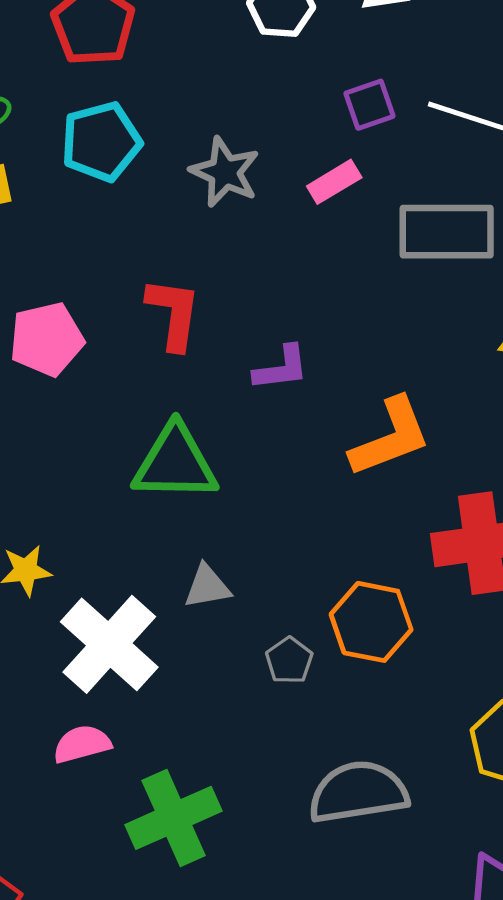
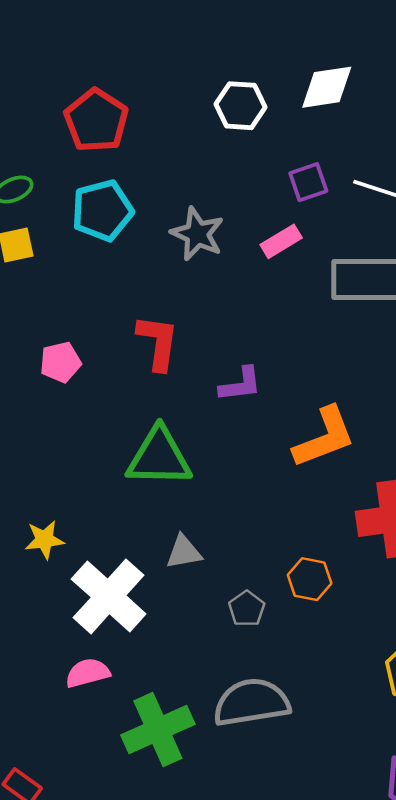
pink pentagon: (47, 339) -> (60, 362), size x0.7
orange hexagon: (371, 622) -> (310, 579), size x0.7
gray semicircle: (358, 792) -> (252, 702), moved

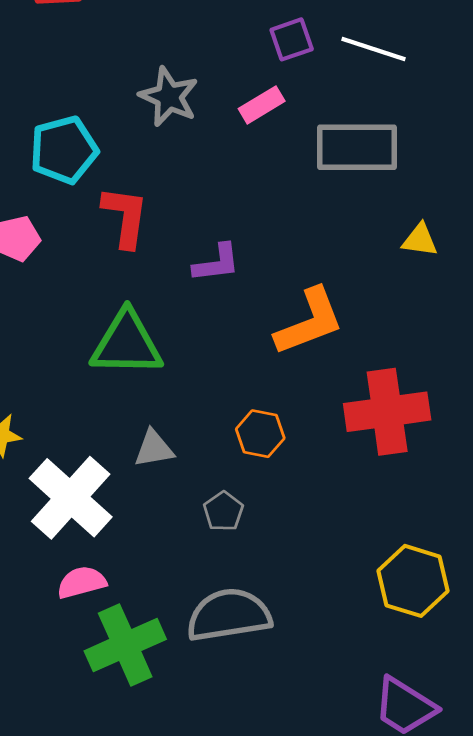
cyan pentagon: (102, 210) -> (64, 150), moved
orange hexagon: (310, 579) -> (260, 434), moved
pink semicircle: (88, 673) -> (82, 582), moved

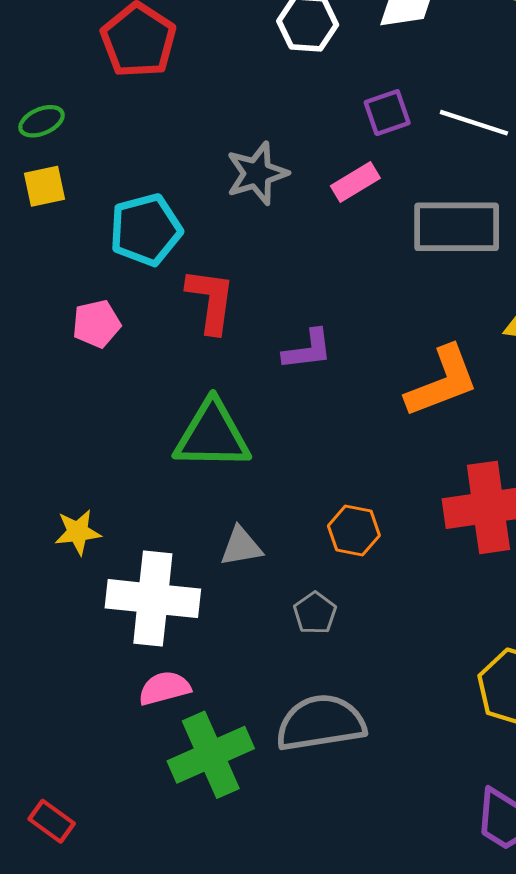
gray star: (169, 97) -> (257, 173), turned 30
orange L-shape: (309, 322) -> (442, 382), moved
white cross: (71, 498) -> (153, 599), turned -36

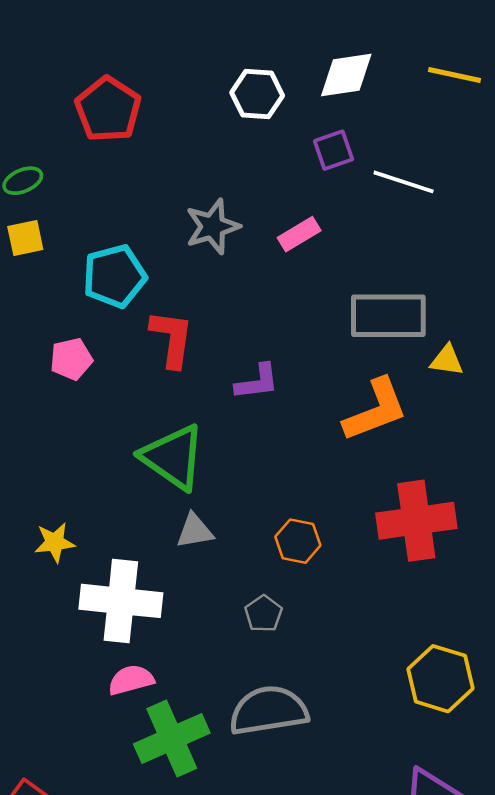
purple square: (387, 113) -> (334, 150), moved
gray rectangle: (457, 227) -> (388, 316), moved
green triangle: (212, 435) -> (173, 457), turned 34
gray triangle: (241, 546) -> (195, 531), moved

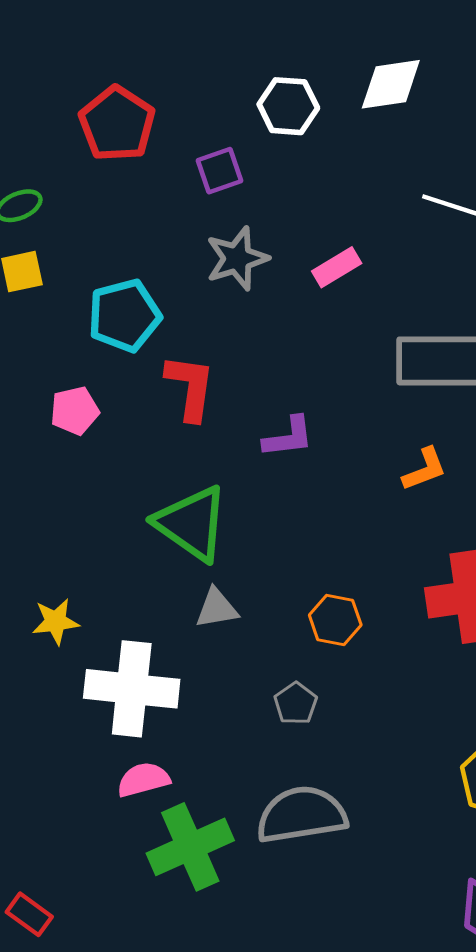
purple square: (334, 150) -> (220, 171), moved
orange L-shape: (376, 410) -> (424, 469), size x0.6

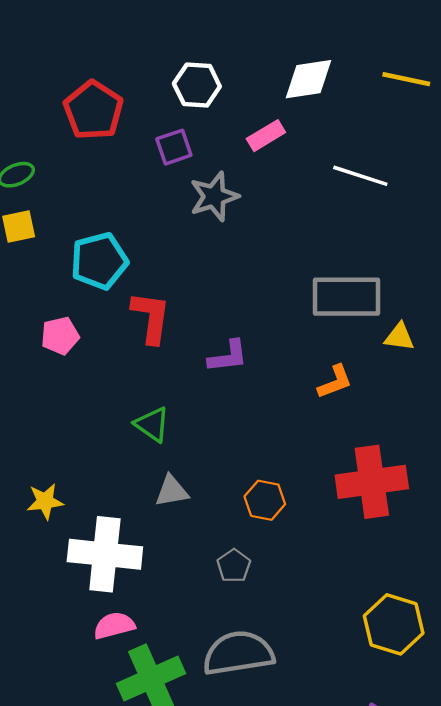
white hexagon: (288, 106) -> (197, 85), moved
gray star: (237, 258) -> (214, 197), moved
pink rectangle: (337, 267) -> (266, 136), moved
green triangle: (192, 523) -> (152, 424), size x0.6

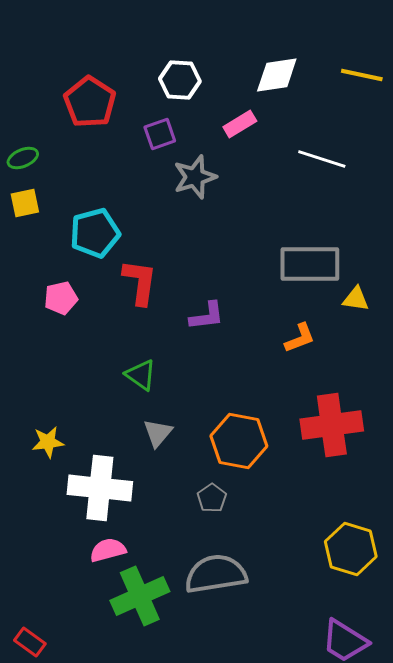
gray triangle: (172, 491) -> (158, 433), turned -40
orange hexagon: (265, 500) -> (239, 441), size x1.6

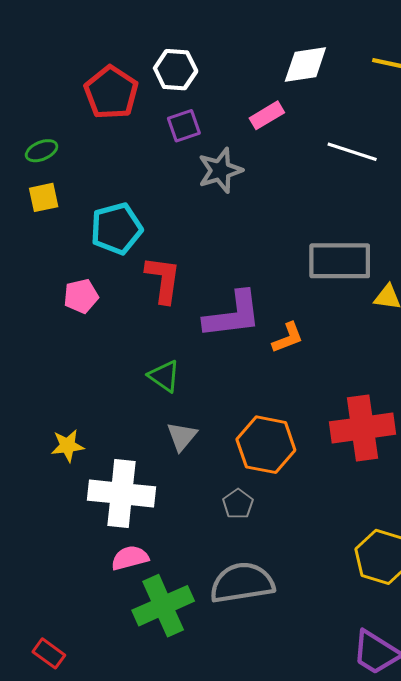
white hexagon: (180, 80) -> (176, 70), moved
purple L-shape: (207, 316) -> (233, 315), size x1.6
orange L-shape: (300, 338) -> (288, 338), moved

